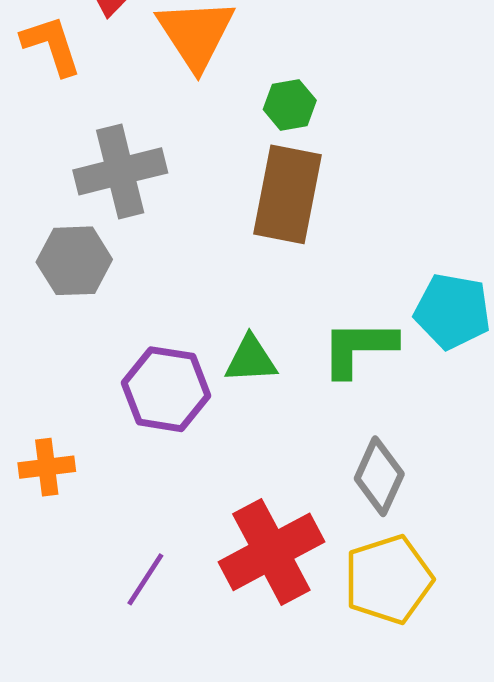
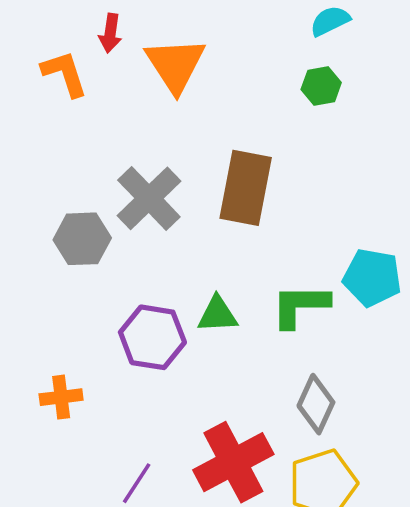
green hexagon: (290, 105) -> (321, 86), moved
gray cross: (120, 171) -> (149, 198), moved, turned -30

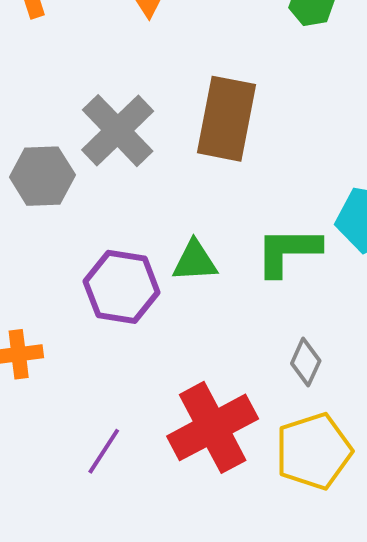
gray diamond: (316, 404) -> (306, 362), size x0.7

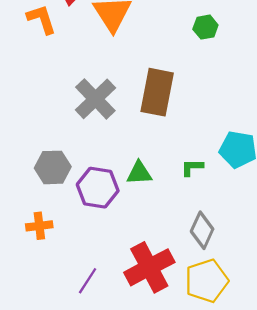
gray hexagon: (42, 176) -> (53, 167), moved
green L-shape: (288, 251) -> (192, 167), size x0.6
gray diamond: (306, 362) -> (202, 230), size x1.4

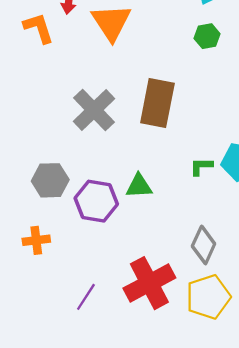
green L-shape: (192, 167) -> (201, 167), moved

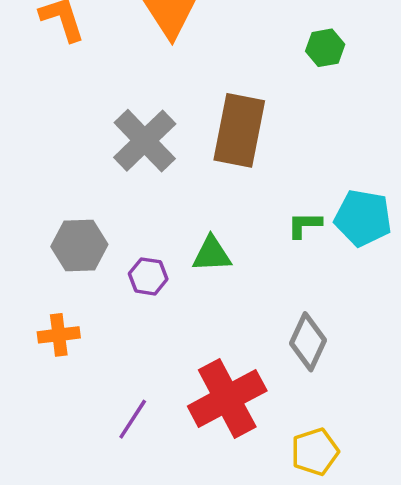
green hexagon: (207, 36) -> (325, 48), moved
purple hexagon: (96, 201) -> (148, 276), size x0.6
yellow pentagon: (208, 297) -> (315, 452), moved, size x0.7

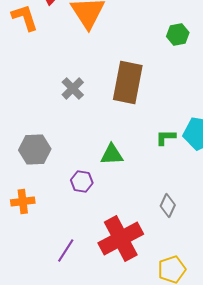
gray cross: (145, 141) -> (73, 88), size x0.6
purple hexagon: (148, 276) -> (82, 182), moved
gray diamond: (308, 342) -> (168, 206), size x0.7

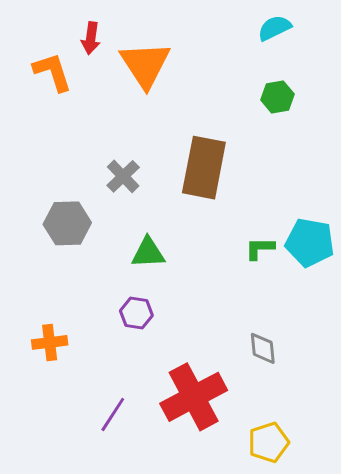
gray hexagon: (35, 150) -> (67, 223), moved
green triangle: (112, 154) -> (148, 253), moved
gray diamond: (168, 206) -> (263, 348), turned -30

